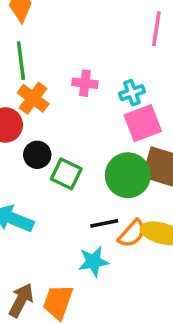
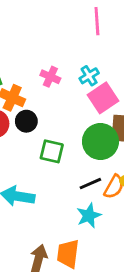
pink cross: (85, 83) -> (50, 77), turned 30
black circle: (37, 155) -> (26, 121), moved

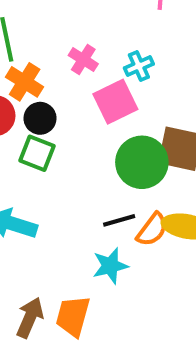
pink square: (103, 98) -> (115, 102), moved
green square: (52, 151) -> (37, 153), moved

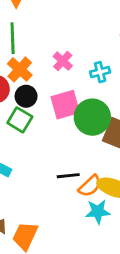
pink square: (115, 102) -> (65, 105), moved
green circle: (142, 162) -> (92, 117), moved
cyan star: (110, 266) -> (98, 212), moved

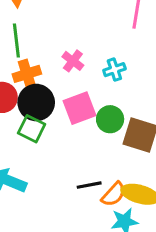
orange cross: (20, 69) -> (27, 74), turned 35
black circle: (26, 96) -> (36, 103), size x1.5
green circle: (92, 117) -> (110, 119), size x0.7

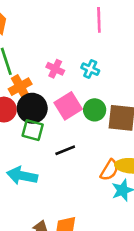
cyan cross: (114, 70) -> (90, 69), turned -36
black line: (89, 185) -> (65, 150), moved

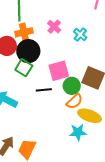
pink square: (68, 106) -> (59, 71), moved
green circle: (95, 110) -> (72, 86), moved
orange semicircle: (109, 170) -> (74, 101), moved

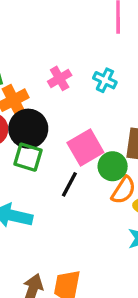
pink cross: (54, 27) -> (60, 78), turned 32
black line: (44, 90) -> (69, 184), turned -42

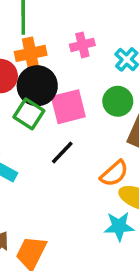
pink square: (85, 147) -> (68, 107), moved
green circle: (113, 166) -> (118, 101), moved

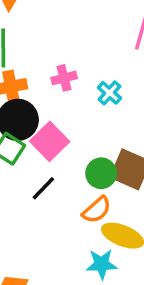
green circle: (118, 101) -> (101, 173), moved
pink square: (68, 107) -> (50, 141), turned -30

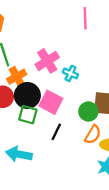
pink cross: (64, 78) -> (47, 61), size x1.5
cyan cross: (110, 93) -> (70, 73), moved

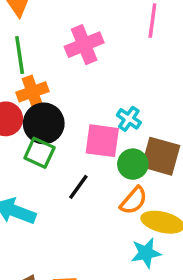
pink cross: (47, 61) -> (84, 45), moved
cyan cross: (70, 73) -> (129, 119), moved
pink square: (51, 102) -> (102, 141), moved, turned -30

